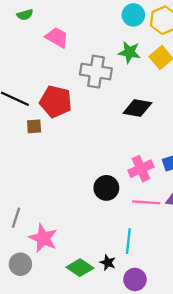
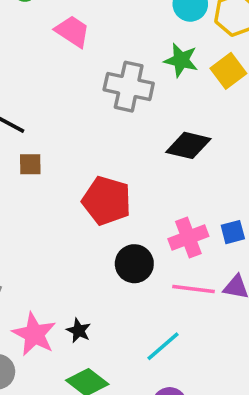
red pentagon: (56, 101) -> (107, 201), moved
cyan line: (128, 241) -> (163, 346), turned 40
black star: (108, 263) -> (79, 331), moved

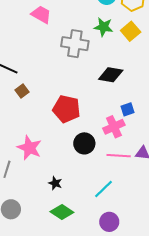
brown square: (30, 164) -> (22, 91), turned -32
blue square: (233, 232) -> (128, 109), moved
pink star: (34, 334) -> (29, 148), moved

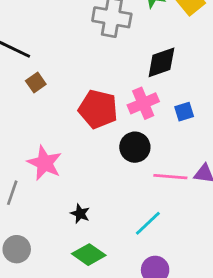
black diamond: (111, 75) -> (161, 62), turned -30
pink cross: (114, 127) -> (143, 103), moved
black circle: (84, 143) -> (135, 147), moved

